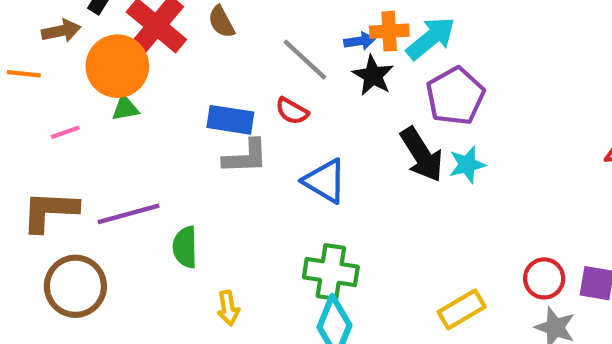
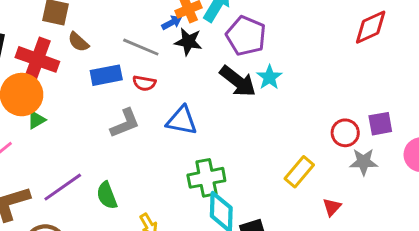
blue rectangle: (230, 120) -> (106, 75), moved

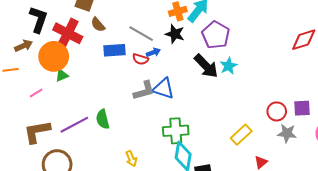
blue arrow: (172, 23) -> (153, 52), moved
gray L-shape: (125, 123) -> (144, 91), moved
green semicircle: (107, 195) -> (103, 119), moved

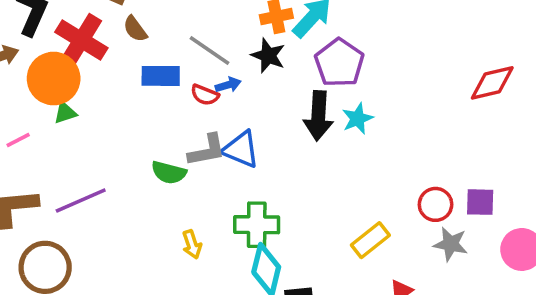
black arrow: (206, 66) -> (318, 116), turned 44
green semicircle: (103, 119) -> (169, 172), moved, turned -66
yellow arrow: (131, 159) -> (192, 244), moved

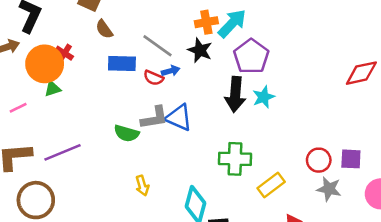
red cross: (81, 40) -> (64, 53), moved, size x0.5
green cross: (257, 225) -> (235, 159), moved

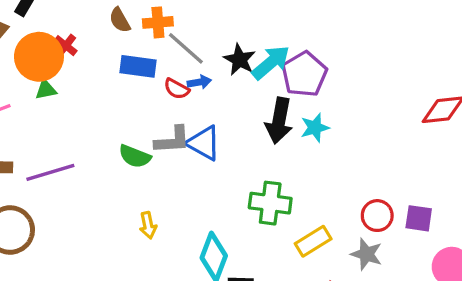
orange cross: (206, 22) -> (158, 22), moved
cyan arrow: (232, 23) -> (271, 63), moved
gray star: (329, 189) -> (366, 254), moved

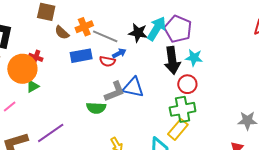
cyan star: (315, 128) -> (194, 58), turned -30
red circle: (377, 216) -> (187, 84), moved
yellow rectangle: (313, 241) -> (178, 129), moved

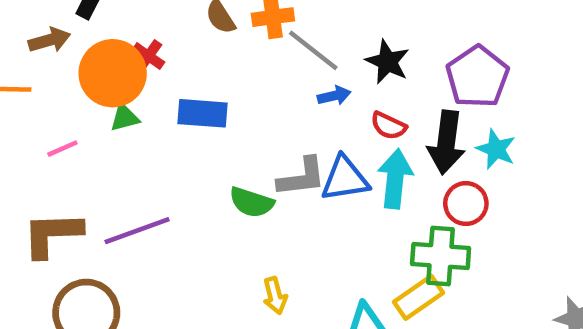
cyan arrow: (157, 29) -> (395, 179), moved, turned -40
blue rectangle: (81, 56) -> (203, 113), moved
red semicircle: (107, 61) -> (389, 126), moved
blue triangle: (133, 87) -> (345, 179), turned -35

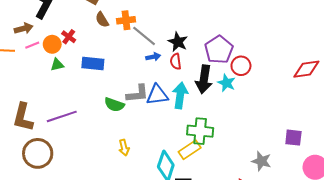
orange circle: (113, 73) -> (52, 44), size x0.6
red semicircle: (389, 126) -> (176, 61), moved, turned 56
pink line: (62, 149) -> (32, 45), moved
red circle: (466, 204) -> (241, 66), moved
brown L-shape: (52, 234) -> (23, 117), turned -76

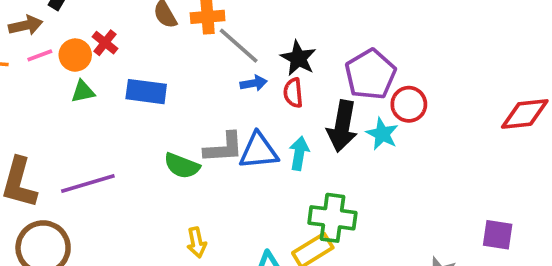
cyan arrow: (180, 95) -> (299, 153), size x0.7

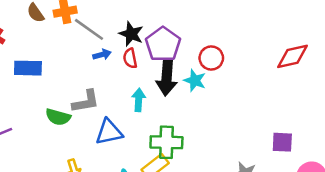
purple pentagon: (370, 74) -> (163, 44), moved
blue triangle: (259, 151) -> (109, 132), moved

